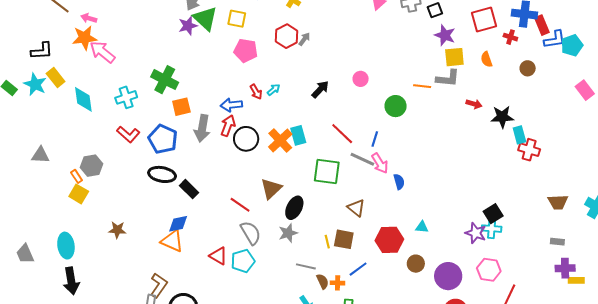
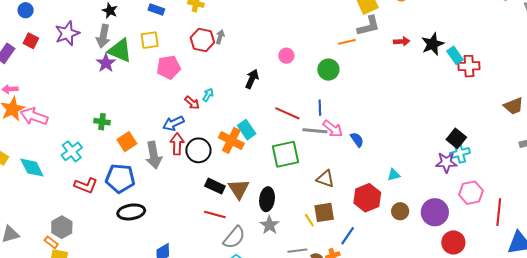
green cross: (165, 80) -> (102, 122), size x0.6
black rectangle: (189, 189) -> (215, 186), moved
gray semicircle: (251, 233) -> (234, 237), turned 90

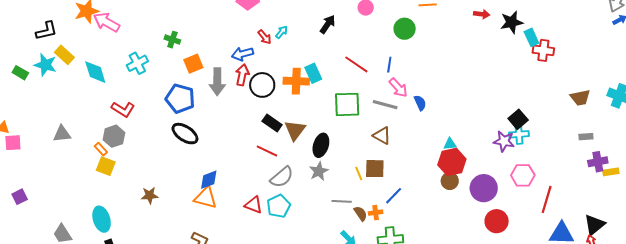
gray line: (315, 131) -> (385, 105), moved
orange cross: (231, 140) -> (296, 81), turned -35
red L-shape: (86, 185) -> (123, 109), moved
red hexagon: (367, 198) -> (452, 162), moved
black ellipse: (131, 212) -> (185, 134), turned 32

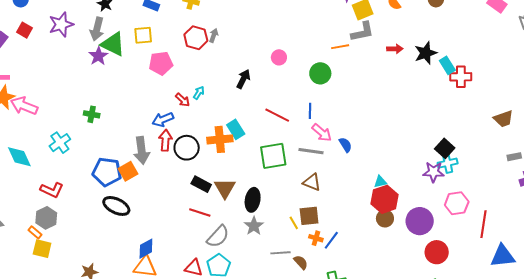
orange square: (193, 64) -> (128, 171), moved
orange cross: (376, 213) -> (316, 238), moved, turned 32

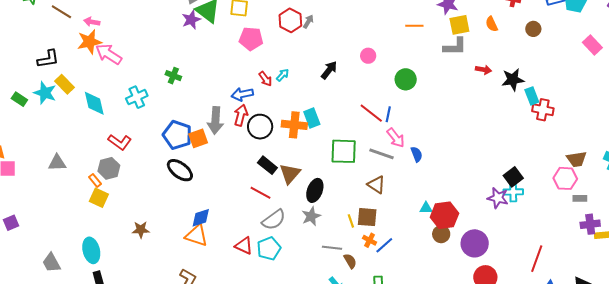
orange line: (340, 47) -> (414, 26), moved
red line: (277, 115) -> (371, 113), moved
cyan triangle: (380, 182) -> (426, 208), moved
pink hexagon: (457, 203) -> (565, 178), moved

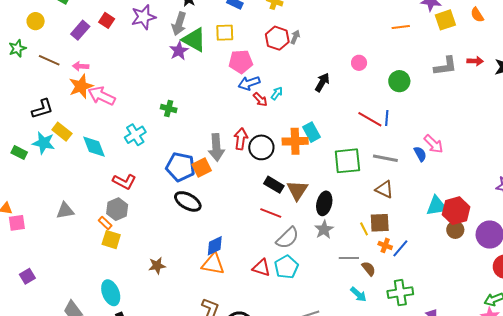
gray L-shape: (455, 47) -> (445, 66), moved
blue arrow: (242, 94) -> (249, 83), moved
pink arrow: (396, 138) -> (434, 144), moved
cyan triangle: (426, 208) -> (437, 206), size x1.6

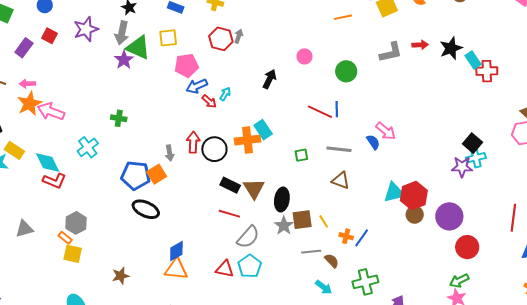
gray arrow: (216, 147) -> (170, 153), size x0.6
green square: (347, 161) -> (301, 155), size x0.5
red L-shape: (124, 182) -> (54, 181), moved
brown square: (380, 223) -> (302, 220), moved

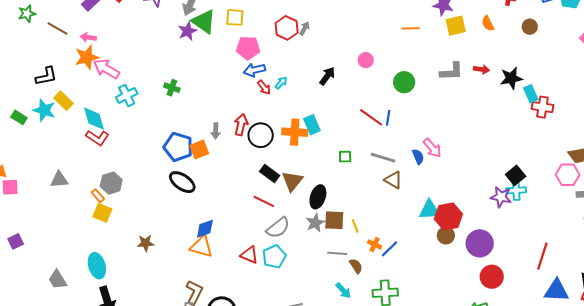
cyan cross: (88, 147) -> (127, 95), moved
brown triangle: (341, 180) -> (393, 180), moved

